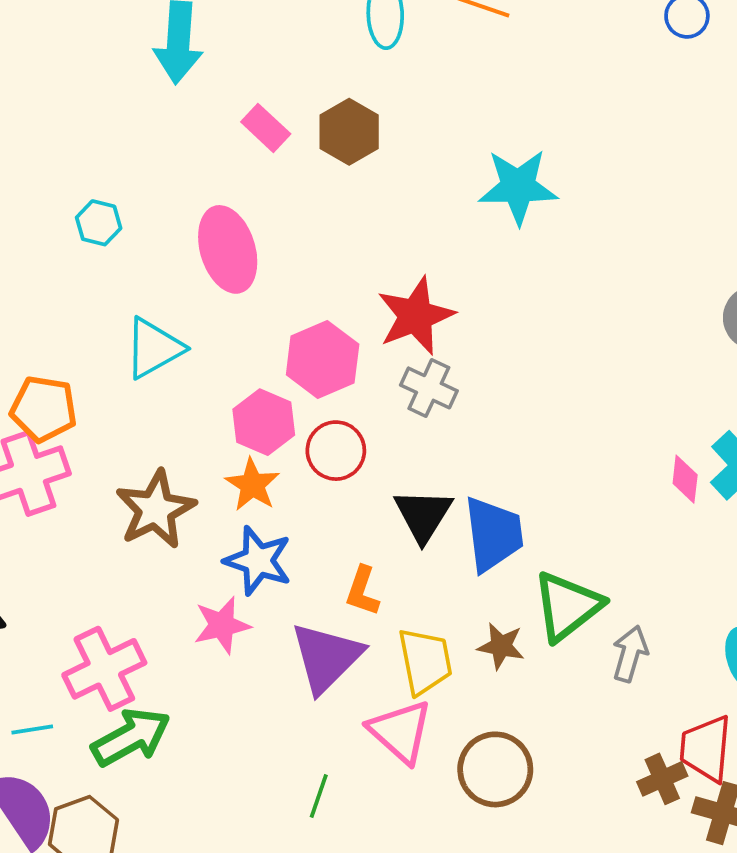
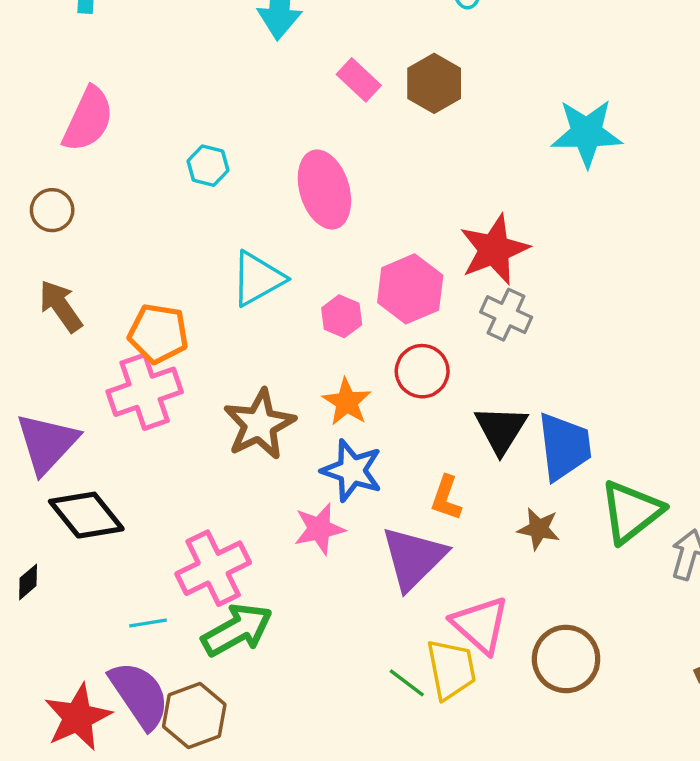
pink hexagon: (264, 422) -> (342, 316), moved, size x0.7
brown star: (501, 646) -> (539, 529), moved
yellow trapezoid: (425, 661) -> (451, 669), moved
green line: (319, 796) -> (407, 683), turned -72

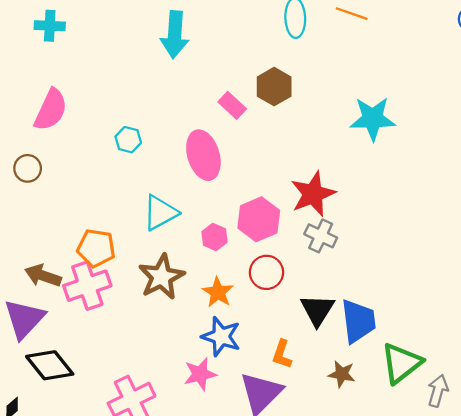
pink rectangle: (359, 80) -> (232, 105), moved
brown arrow: (61, 306) -> (43, 276), moved, turned -36
brown star: (259, 424) -> (161, 277), moved

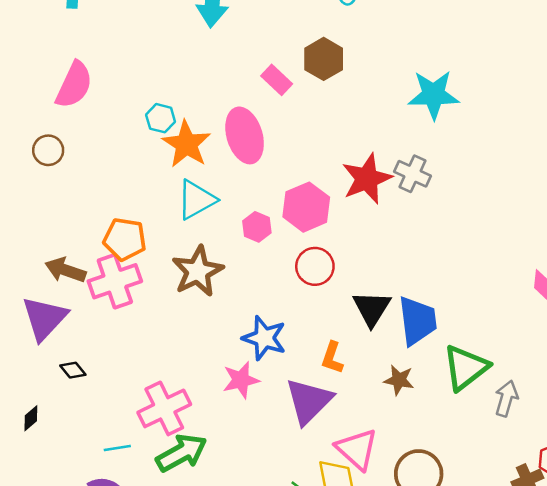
gray cross: (321, 236) -> (412, 174), moved
orange star: (218, 292) -> (186, 144), moved, size x1.4
black diamond: (50, 365) -> (73, 370), size x0.5

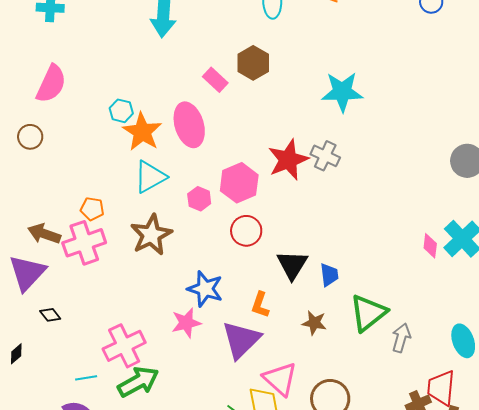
orange pentagon: (125, 239) -> (92, 209), size x0.7
blue trapezoid: (417, 321) -> (329, 275), size x0.6

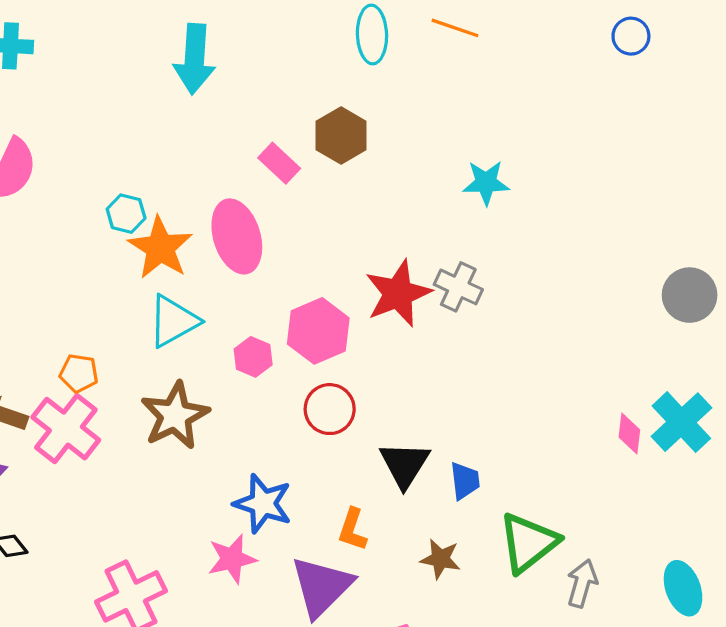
cyan star: (342, 92) -> (486, 183), size x0.7
pink cross: (84, 243) -> (66, 429), turned -33

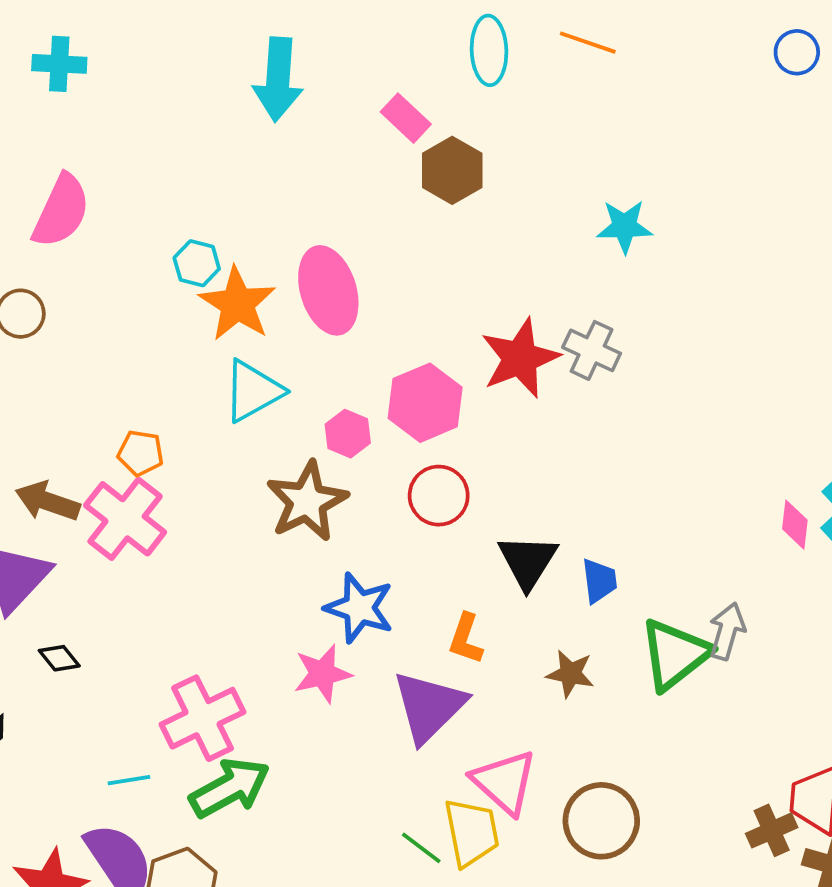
pink rectangle: (279, 163) -> (406, 118), moved
brown star: (175, 416) -> (307, 501), moved
gray arrow: (582, 583) -> (727, 631), moved

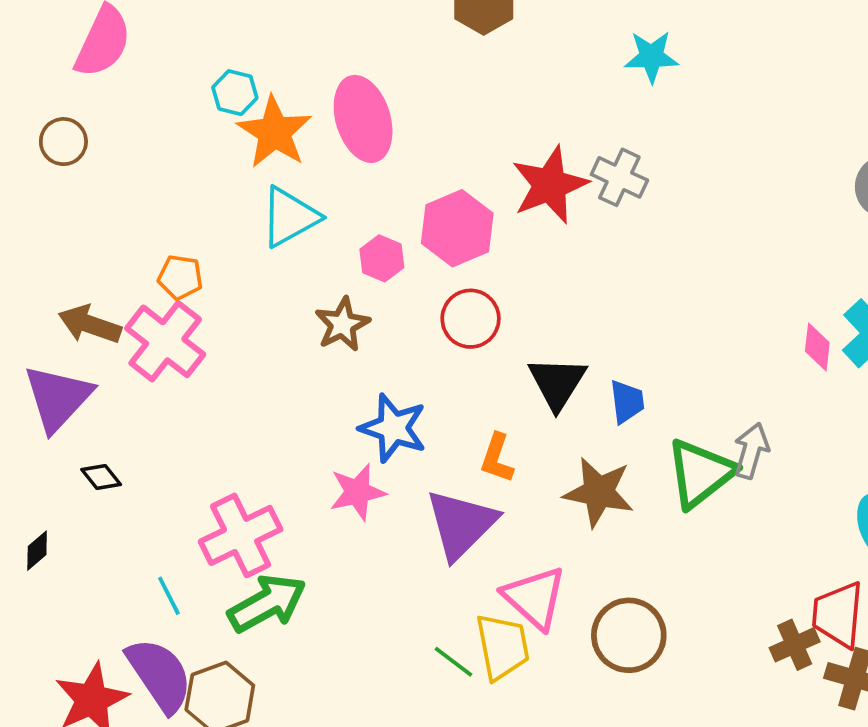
brown star: (307, 501) -> (342, 324), size x0.7
brown star: (570, 674) -> (599, 492), size x1.5
cyan line: (129, 780) -> (169, 596), turned 72

